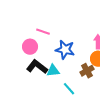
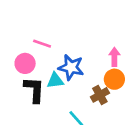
black L-shape: (37, 67) -> (34, 90), turned 55
cyan triangle: (53, 71) -> (55, 81), moved

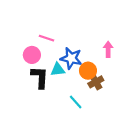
orange circle: (114, 79) -> (88, 71), moved

